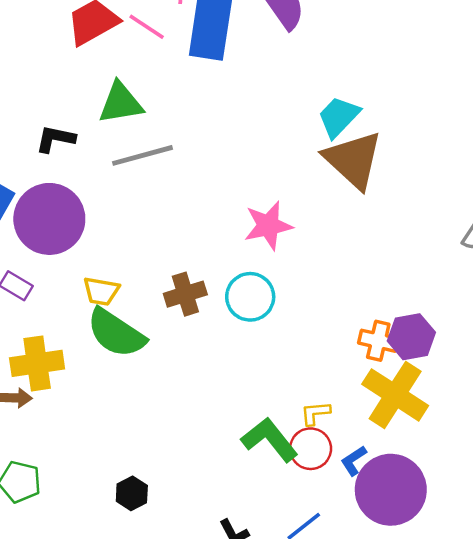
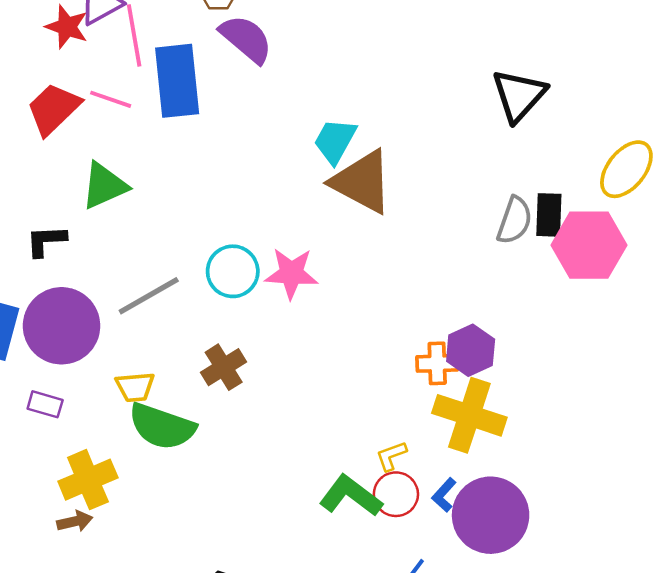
gray line: (142, 155) -> (149, 296), moved
pink star: (268, 226) -> (291, 273), turned 30
cyan circle: (250, 297) -> (233, 271), moved

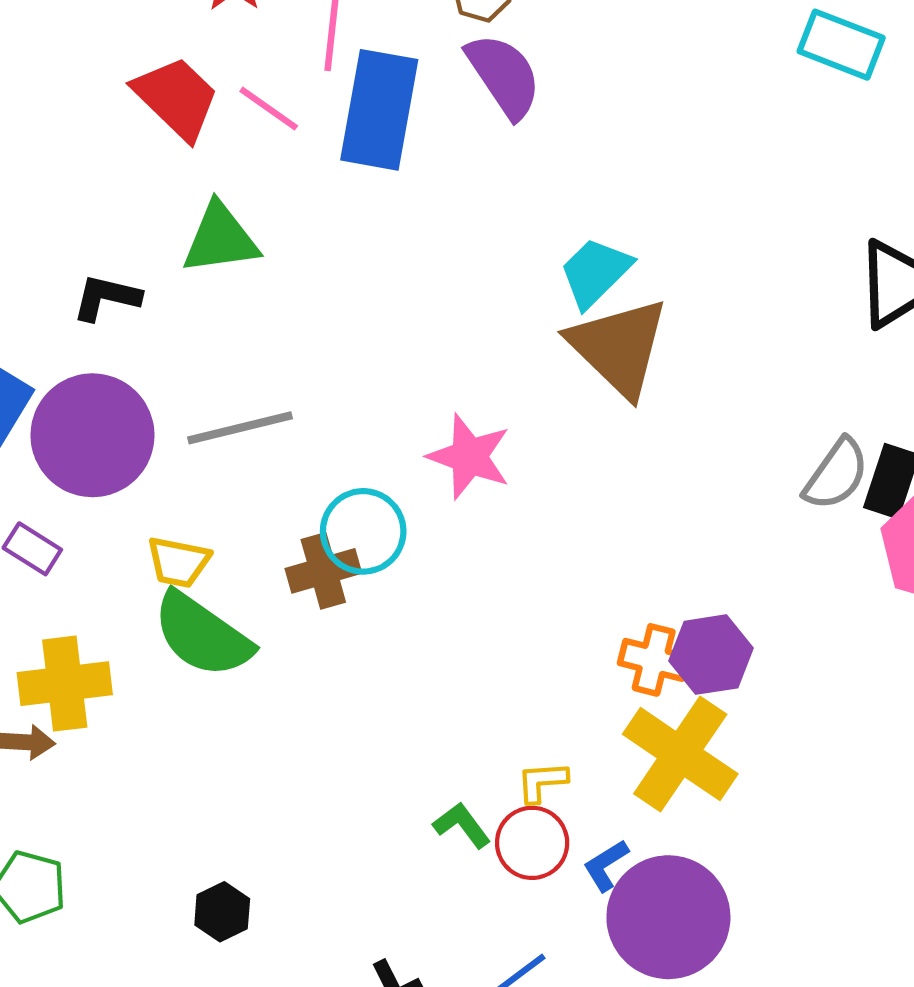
red trapezoid: (53, 109) -> (176, 98), turned 72
cyan circle: (233, 271) -> (363, 531), moved
green L-shape: (351, 496) -> (462, 825), size x0.6

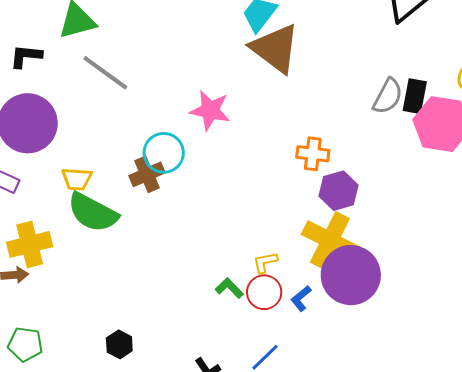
gray line: (240, 428) -> (105, 73), moved, turned 57
orange cross: (654, 660) -> (313, 154), moved
purple circle: (668, 917) -> (351, 275), moved

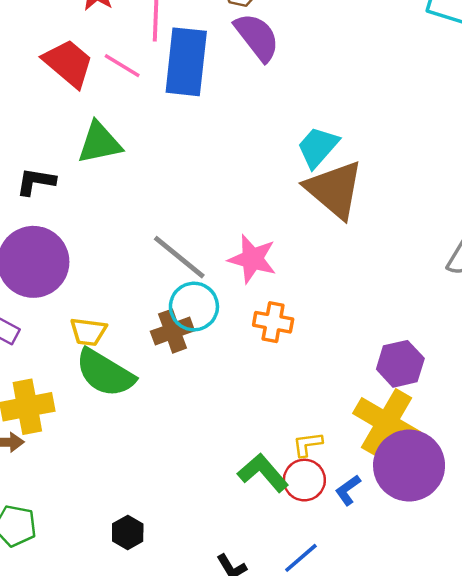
gray line: (105, 73) -> (179, 257), moved
orange cross: (313, 154) -> (273, 322), moved
green L-shape: (229, 288) -> (263, 473), size x1.5

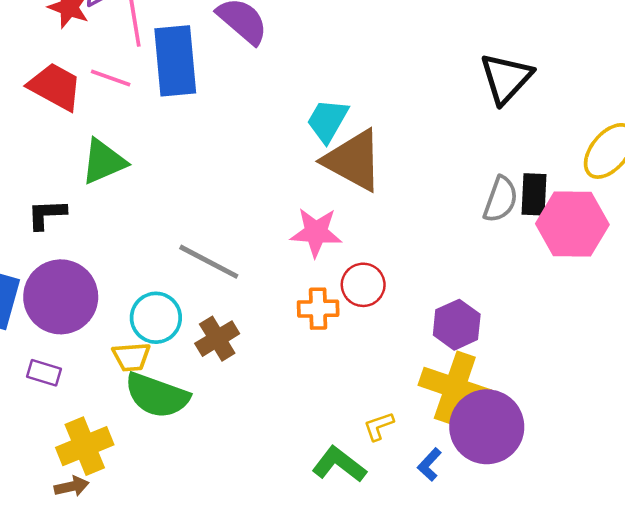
pink star: (252, 259) -> (316, 232), moved
cyan circle: (194, 307) -> (156, 318), moved
red circle: (304, 480) -> (363, 285), moved

